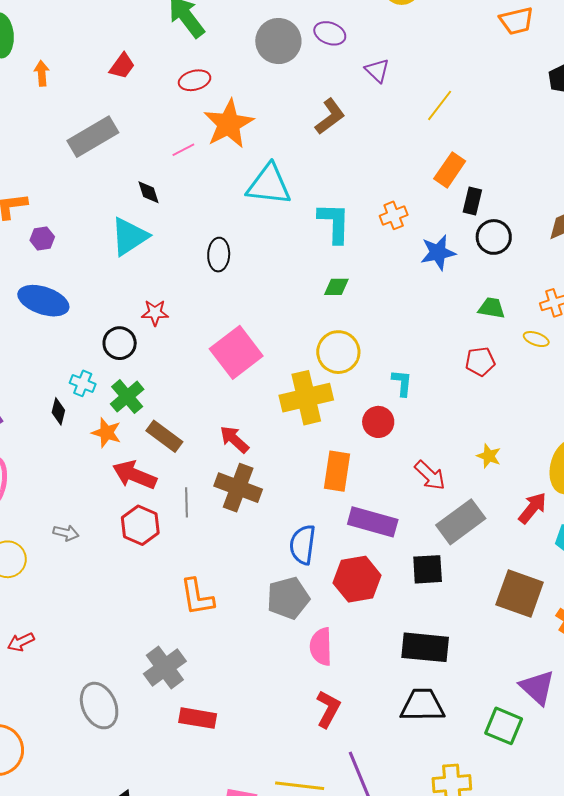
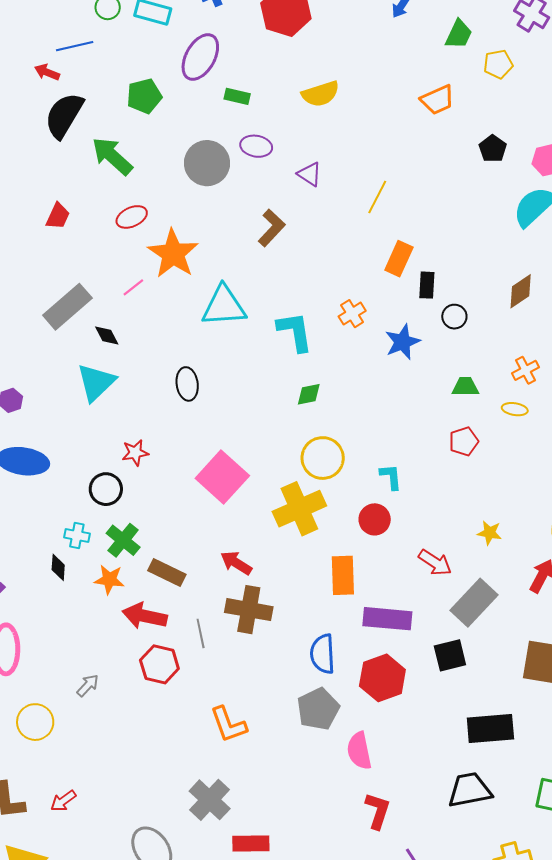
gray rectangle: (93, 137) -> (67, 307), moved
black circle: (494, 237) -> (454, 317), size x0.7
gray arrow: (66, 533) -> (88, 685), turned -50
black rectangle: (425, 647) -> (490, 729), moved

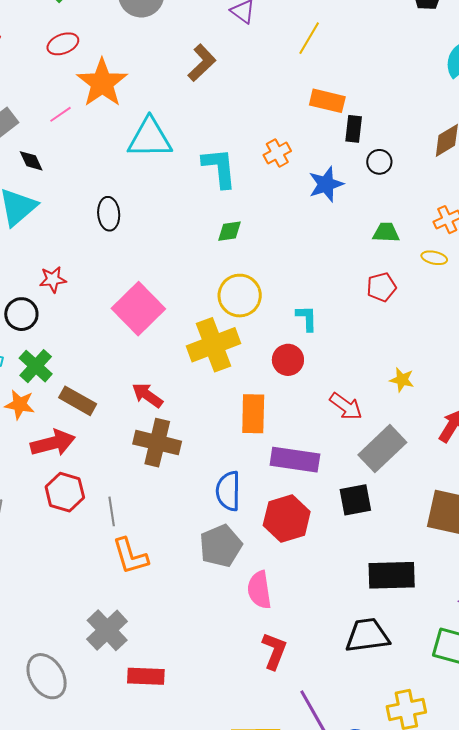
orange rectangle: (399, 259) -> (327, 101), turned 76
red arrow: (145, 616) -> (53, 443), turned 150
gray line: (201, 633) -> (112, 511), moved

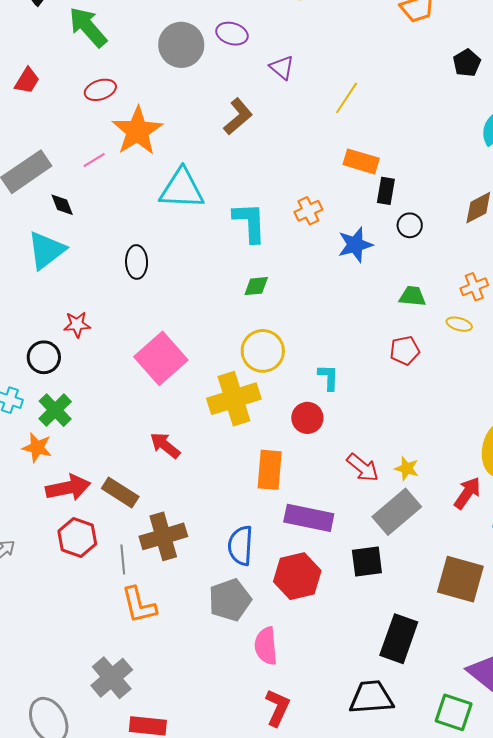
yellow star: (402, 380) -> (407, 468), moved
brown rectangle: (78, 401) -> (120, 492), moved
brown cross: (157, 443) -> (163, 536), moved, turned -33
black rectangle: (392, 575) -> (399, 639), turned -72

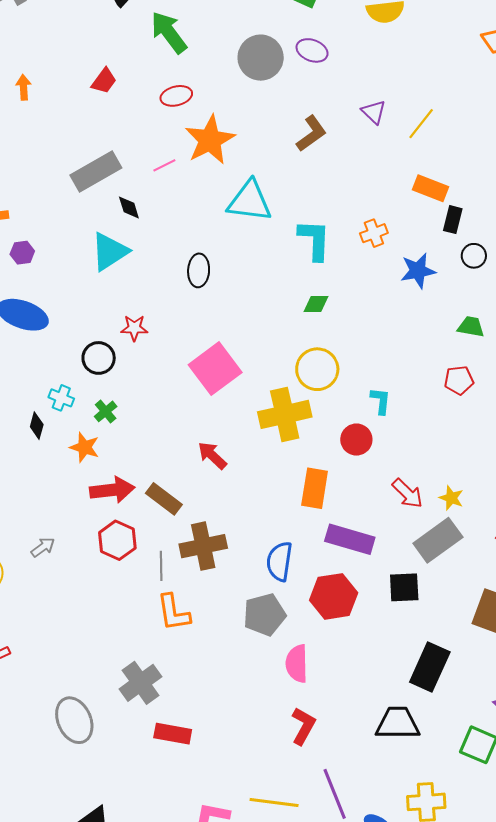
purple triangle: (282, 67) -> (374, 112), moved
green cross: (55, 410) -> (106, 411), size x0.7

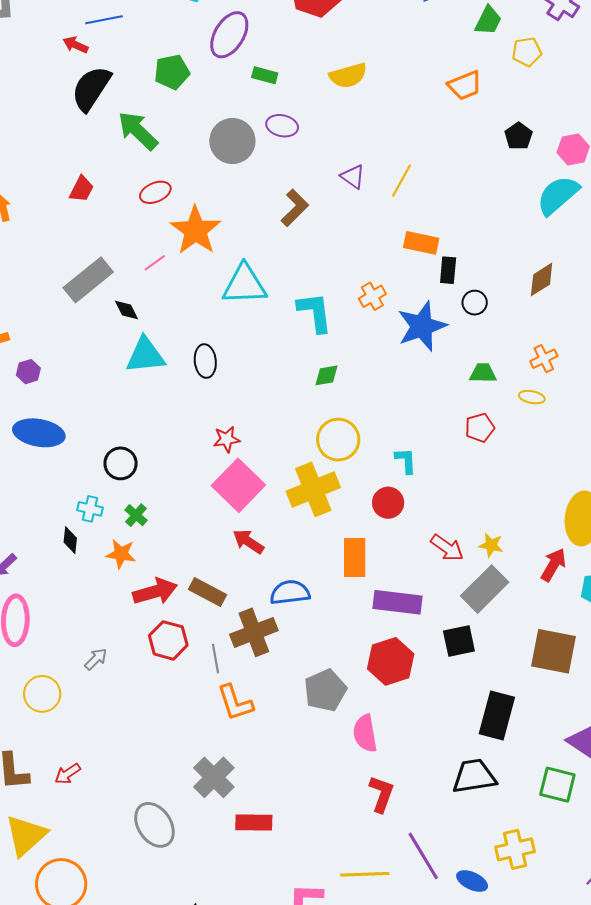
cyan triangle: (110, 251) -> (145, 355), moved, turned 36
blue star: (418, 271) -> (422, 326), size x1.4
red star: (134, 328) -> (227, 439), moved
pink square: (215, 369) -> (238, 485), moved
blue semicircle: (279, 561) -> (290, 592), moved, turned 84

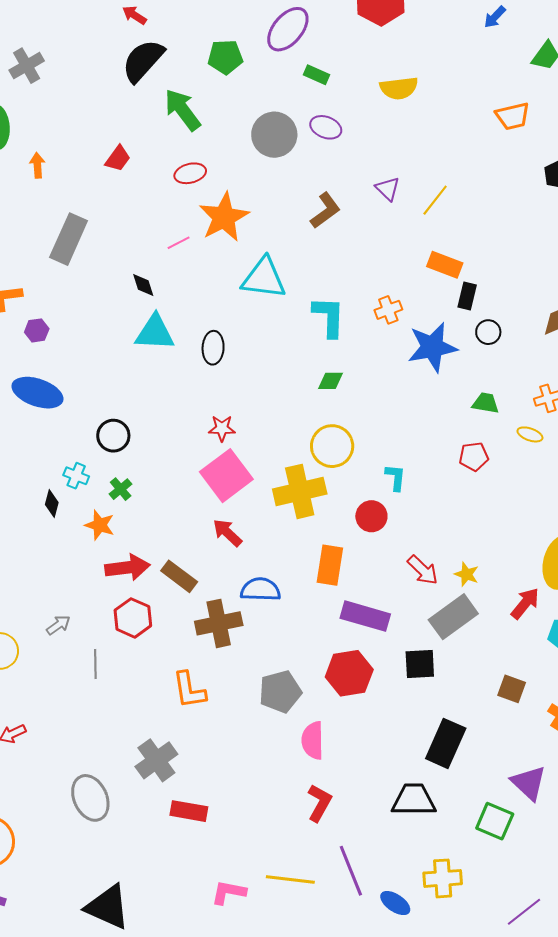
gray rectangle: (88, 280) -> (69, 239), moved, turned -36
brown square: (554, 651) -> (512, 689), size x0.6
gray line: (215, 659) -> (95, 664), moved

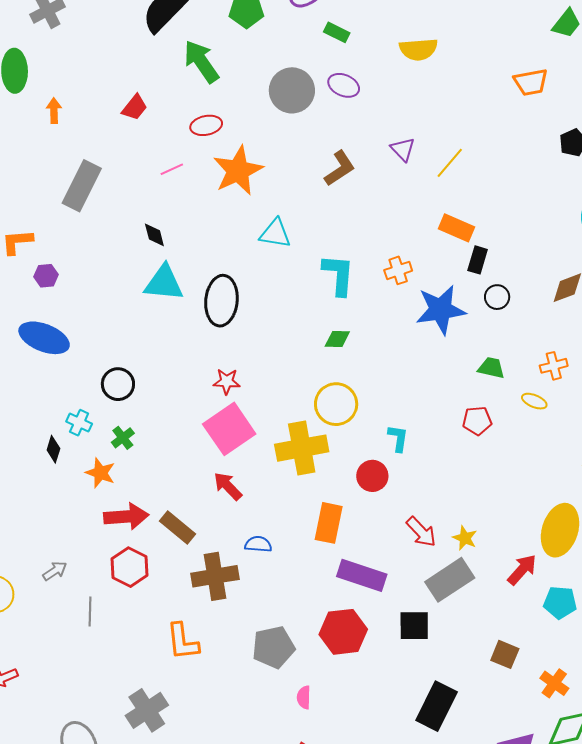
pink line: (179, 243) -> (172, 169), moved
cyan triangle: (264, 278) -> (275, 233), size x0.7
black ellipse: (213, 348) -> (221, 301), size x1.5
blue semicircle: (260, 590) -> (258, 544), size x0.7
pink semicircle: (313, 740) -> (304, 697), size x0.6

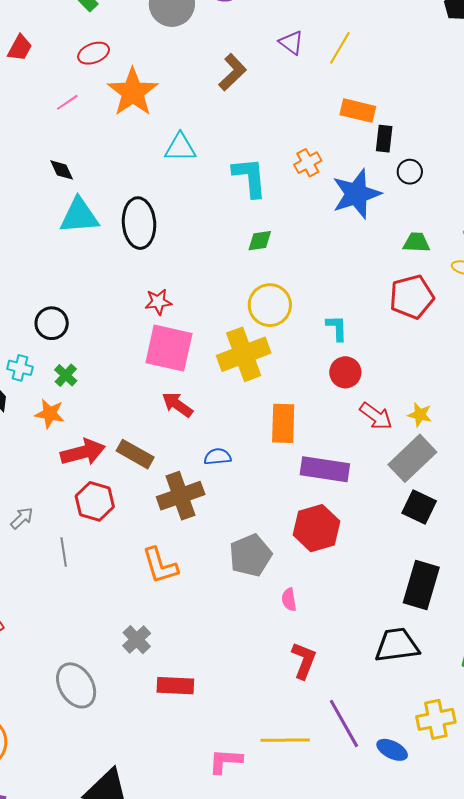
red pentagon: (477, 421) -> (412, 297), size x1.5
pink square: (229, 429) -> (169, 348), turned -33
red circle: (372, 476) -> (345, 372), moved
black square: (414, 626) -> (419, 507), moved, turned 36
gray cross: (147, 710) -> (137, 640), size x0.7

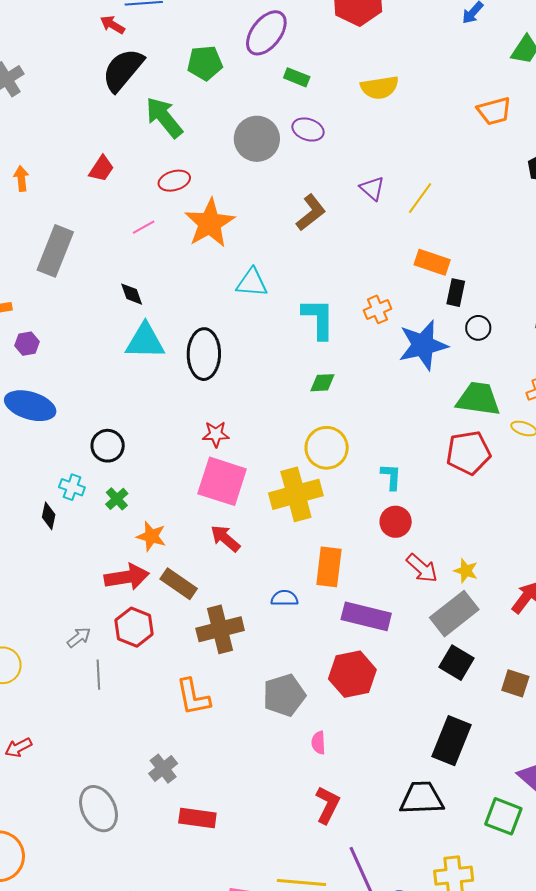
green trapezoid: (416, 242) -> (478, 399), size x1.6
orange star: (50, 414) -> (151, 536), moved
blue semicircle: (218, 457) -> (284, 598), moved
gray arrow: (22, 518) -> (79, 637), moved

